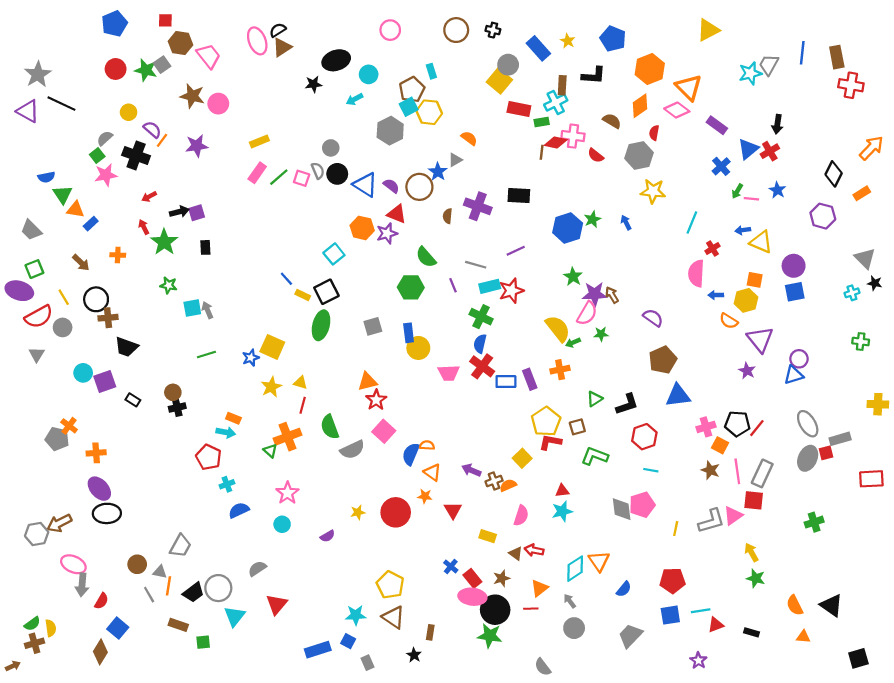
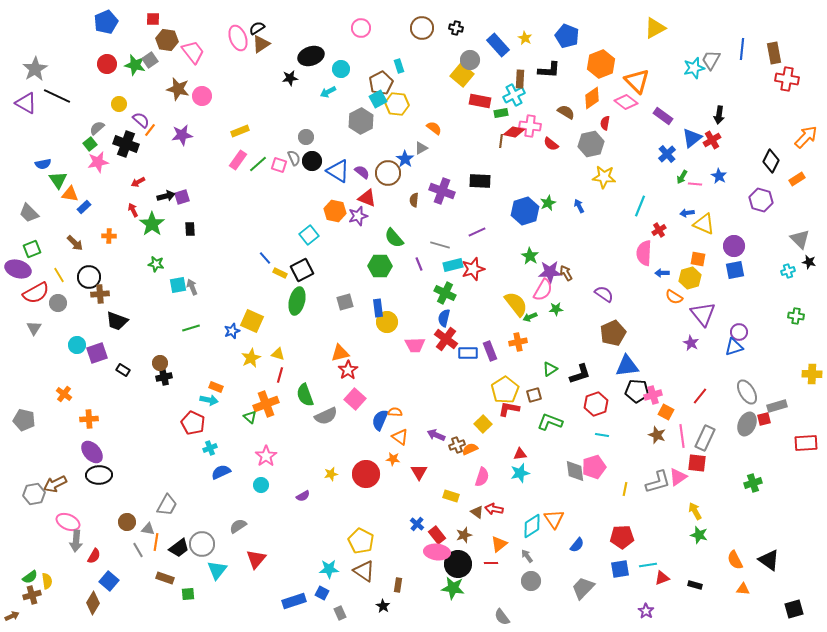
black pentagon: (737, 424) -> (637, 391), moved
gray pentagon: (57, 439) -> (24, 420), moved

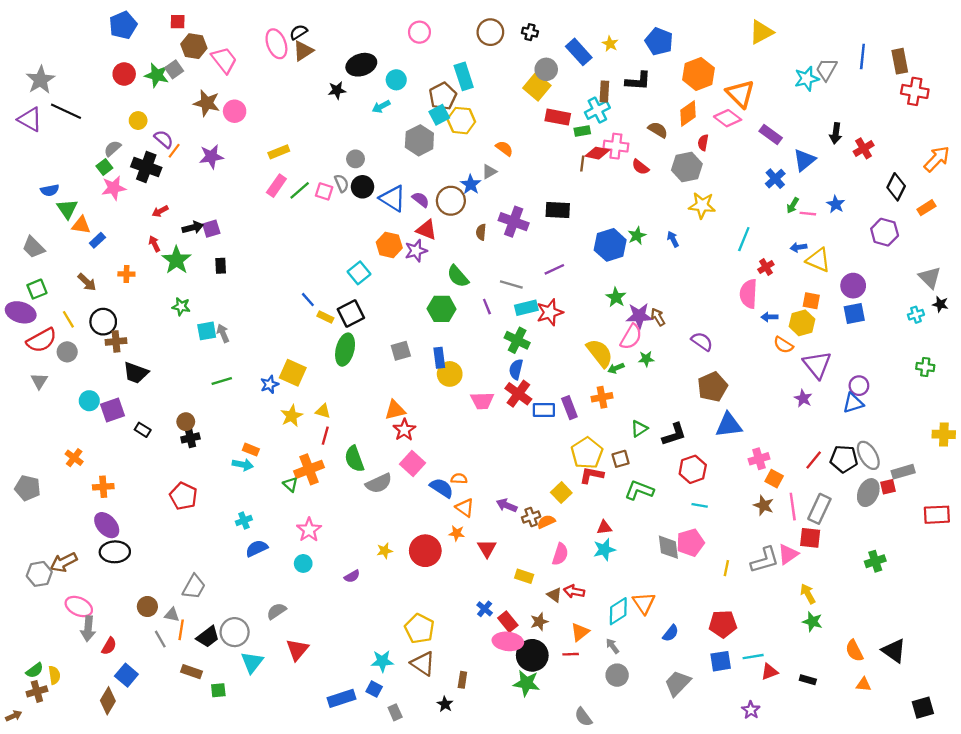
cyan rectangle: (399, 66) -> (464, 76), size x1.6
red cross: (712, 140) -> (864, 148), moved
black pentagon: (637, 391) -> (844, 459), moved
blue semicircle: (380, 420) -> (442, 488), turned 100
red pentagon: (193, 423) -> (183, 496), moved

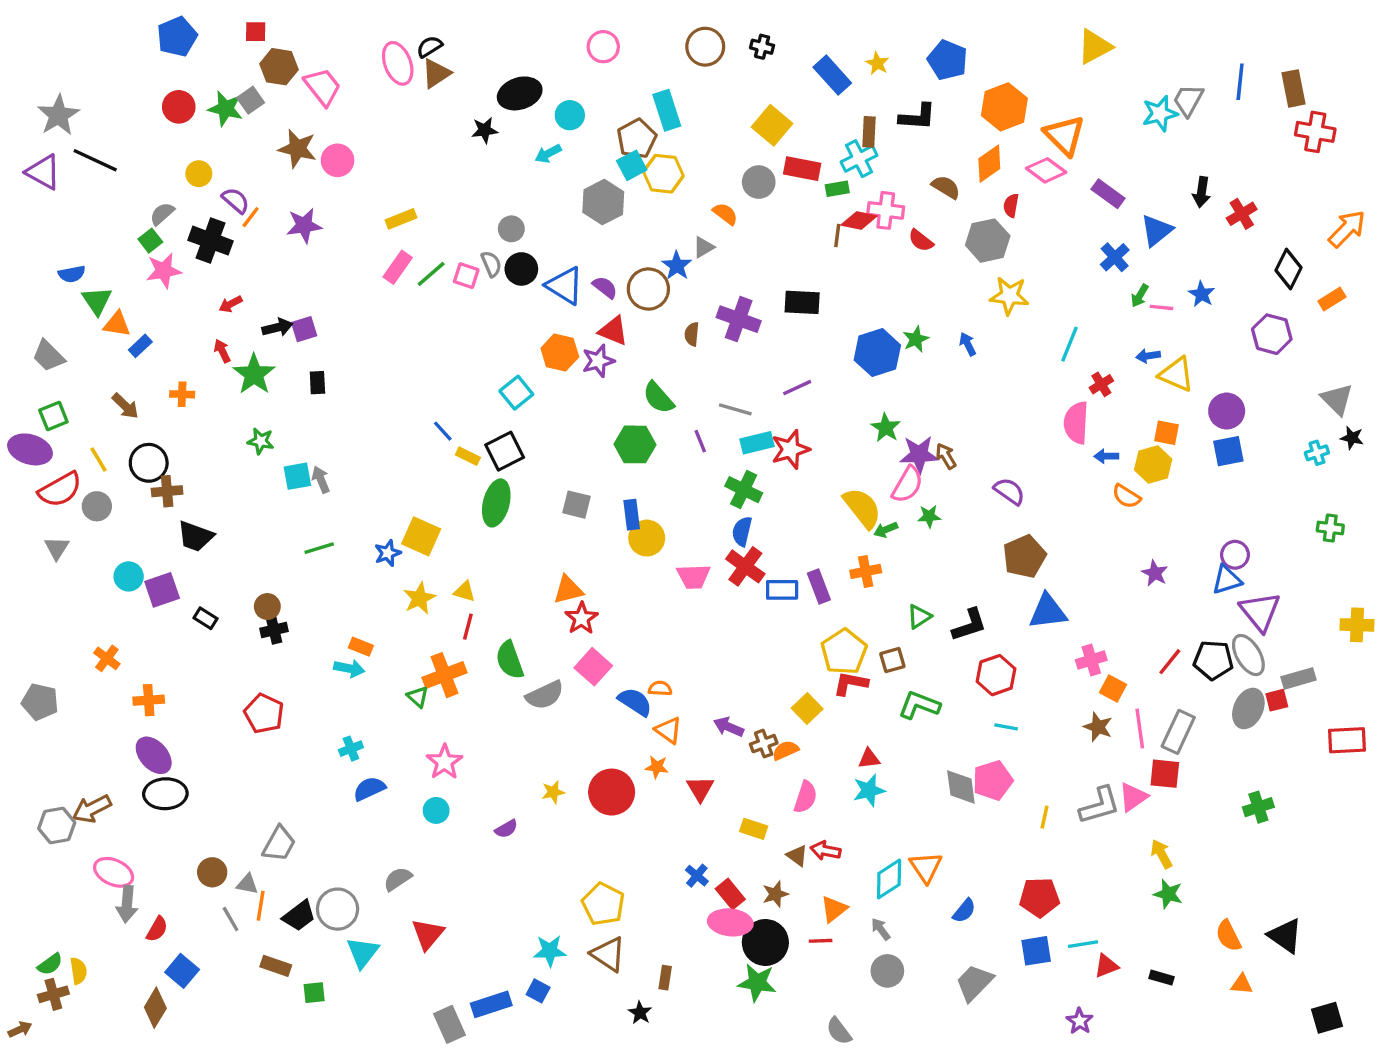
gray circle: (546, 69) -> (759, 182), moved
gray square: (401, 351) -> (577, 505), turned 30
purple triangle: (817, 365) -> (1260, 612), moved
gray rectangle: (395, 712) -> (449, 1024), moved, size x1.5

